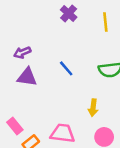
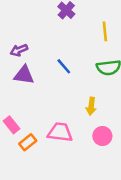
yellow line: (105, 22) -> (105, 31), moved

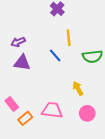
yellow line: (105, 31) -> (69, 38), moved
yellow arrow: (91, 106) -> (78, 88), turned 144

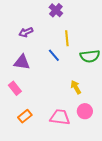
purple arrow: (18, 42) -> (26, 32), moved
pink rectangle: (12, 104) -> (15, 88), moved
pink trapezoid: (52, 110) -> (60, 117), moved

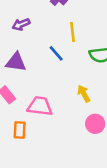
orange rectangle: (25, 116) -> (20, 130), turned -48
pink trapezoid: (60, 117) -> (40, 106), moved

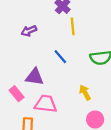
yellow line: (72, 32) -> (73, 26), moved
purple triangle: (16, 62) -> (34, 77), moved

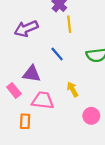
purple arrow: (29, 31) -> (26, 29), size x1.5
yellow arrow: (85, 93) -> (72, 89), moved

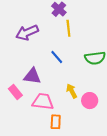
pink circle: (91, 116) -> (90, 101), moved
orange rectangle: (25, 121) -> (56, 122), moved

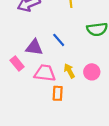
blue line: (57, 57) -> (59, 40), moved
yellow arrow: (72, 91) -> (69, 71), moved

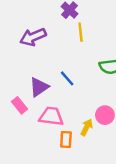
purple triangle: (34, 47) -> (39, 87), turned -42
yellow arrow: (69, 71) -> (87, 127), moved, turned 56

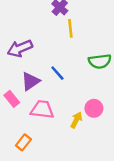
purple arrow: (33, 37) -> (20, 48), moved
orange rectangle: (66, 140) -> (23, 142), moved, turned 35

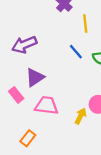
yellow line: (70, 28) -> (85, 24), moved
blue line: (57, 73) -> (76, 52), moved

